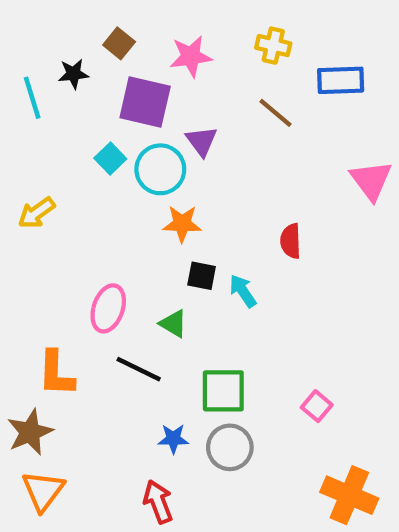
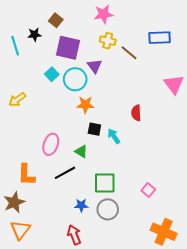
yellow cross: (273, 46) -> (108, 41), moved
pink star: (191, 56) -> (104, 14), moved
black line: (139, 369) -> (65, 173), turned -55

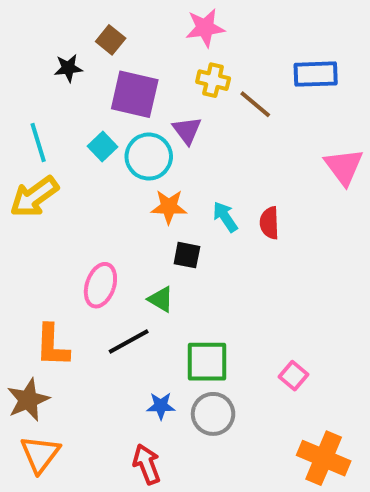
cyan line: (15, 46) -> (38, 142), moved
yellow arrow: (17, 100) -> (34, 197), size x1.4
cyan arrow: (114, 136) -> (225, 217), moved

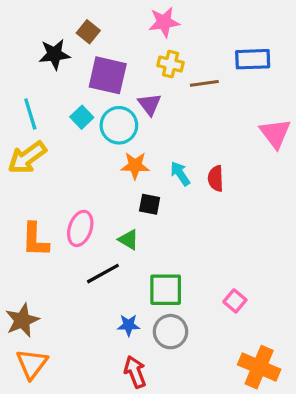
black star: (68, 68) -> (54, 54), size x1.4
brown line: (255, 104) -> (204, 83), turned -48
orange L-shape: (52, 346) -> (35, 240), moved
red arrow: (147, 464) -> (135, 372), moved

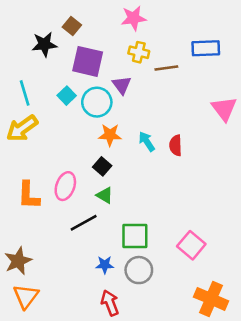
black square: (150, 204) -> (102, 166), moved, turned 30
pink square: (235, 301) -> (191, 245), size x1.5

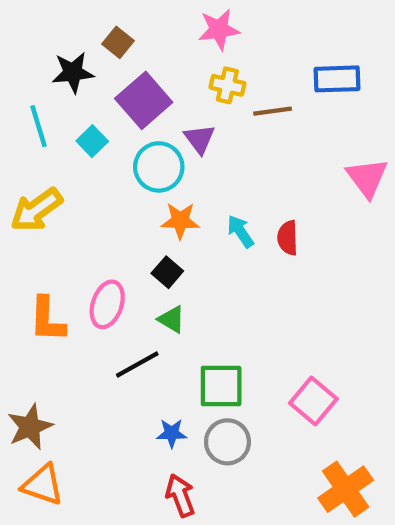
purple square: (88, 61) -> (144, 100), turned 36
cyan line: (25, 93) -> (38, 126), moved
cyan square: (67, 96) -> (92, 141), moved
orange triangle: (26, 296) -> (43, 485), turned -48
orange cross: (211, 299) -> (346, 489), turned 32

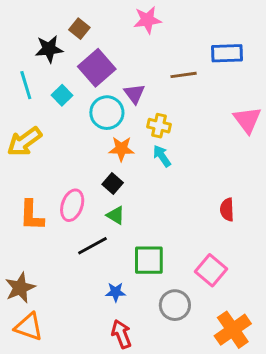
yellow cross: (227, 85) -> (159, 126), moved
red semicircle: (288, 238) -> (227, 210), moved
gray circle: (227, 442) -> (175, 305), moved

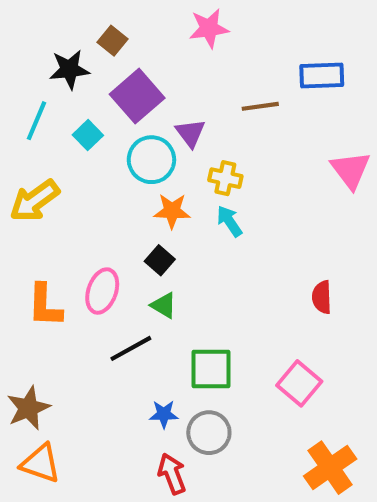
cyan line: (26, 85) -> (37, 121), turned 40
gray circle: (175, 305) -> (209, 433), moved

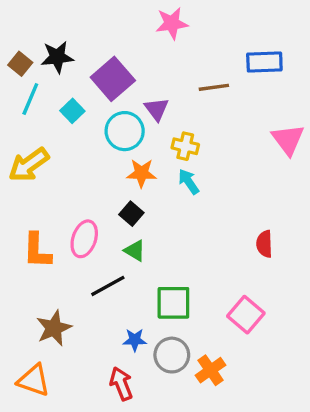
brown square: (112, 41) -> (20, 64), moved
brown star: (28, 408) -> (54, 328), moved
orange cross: (330, 468) -> (211, 370), moved, size x0.7
red arrow: (172, 474) -> (121, 384), moved

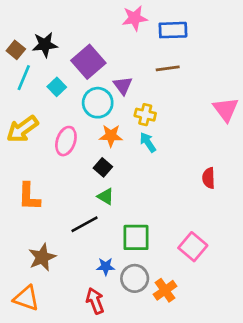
blue rectangle: (264, 62) -> (173, 30), moved
pink ellipse: (84, 239) -> (66, 141), moved
red semicircle: (264, 244) -> (209, 178), moved

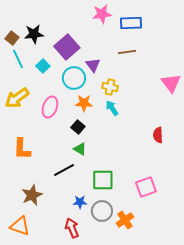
cyan line: (24, 78) -> (18, 59), turned -48
pink square: (193, 247) -> (146, 187), turned 30

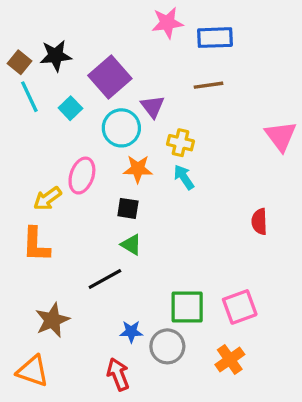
yellow arrow: (17, 98) -> (47, 199), moved, size x0.7
black square: (78, 127) -> (128, 208), turned -32
green square: (103, 180) -> (187, 307), moved
orange cross: (125, 220) -> (230, 360), moved

